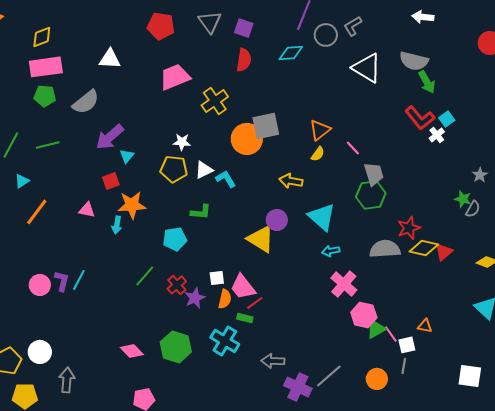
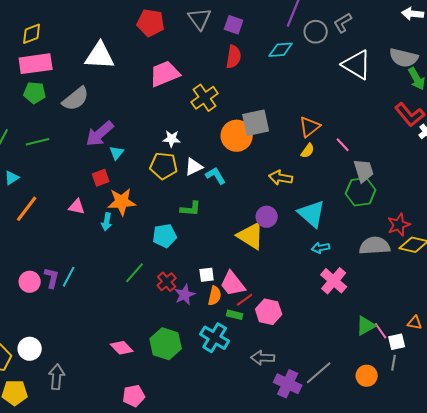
white triangle: (110, 59) -> (100, 56), size x1.4
pink hexagon: (364, 315) -> (269, 312), moved

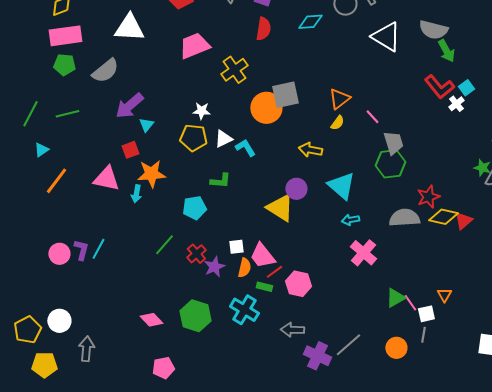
pink triangle: (77, 207) -> (106, 179), size x1.6
orange triangle: (415, 323) -> (444, 295), turned 49

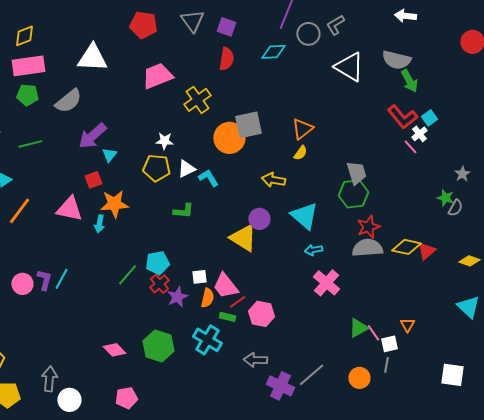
pink line: (372, 117) -> (410, 147), moved
red star: (428, 197) -> (368, 227), moved
cyan pentagon: (194, 208) -> (157, 263), moved
white circle: (59, 321) -> (69, 400), moved

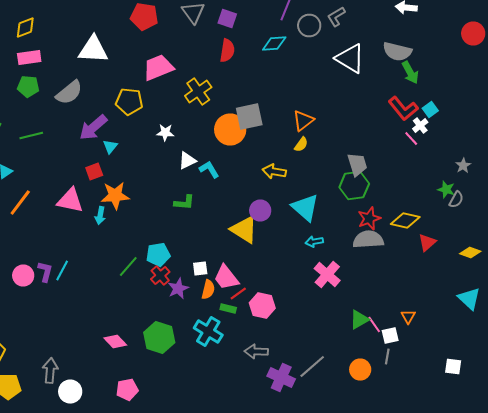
pink rectangle: (28, 66) -> (29, 58), size x0.7
yellow pentagon: (156, 168) -> (129, 102), moved
yellow diamond: (406, 247) -> (405, 220), moved
white square: (452, 375) -> (453, 366), size x0.7

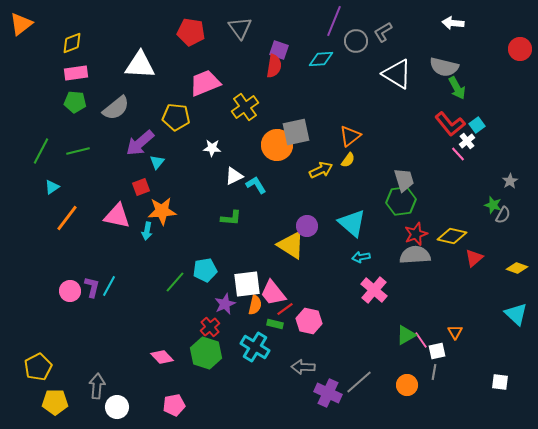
purple square: (227, 18) -> (279, 50), moved
yellow arrow: (274, 172) -> (321, 170), moved, turned 145
white square: (200, 268) -> (247, 284), size x1.8
red cross: (160, 276) -> (210, 327), moved

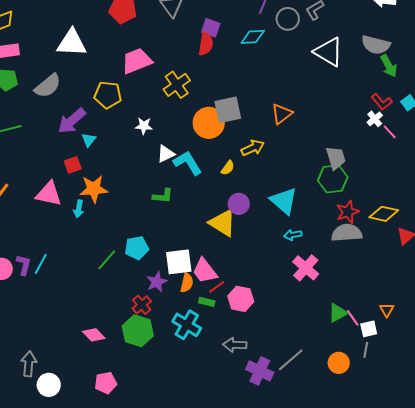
red L-shape: (450, 124) -> (382, 102), size x0.7
white cross: (467, 141) -> (375, 119), moved
yellow semicircle: (348, 160) -> (228, 168), moved
cyan L-shape: (256, 185) -> (188, 163), size x1.4

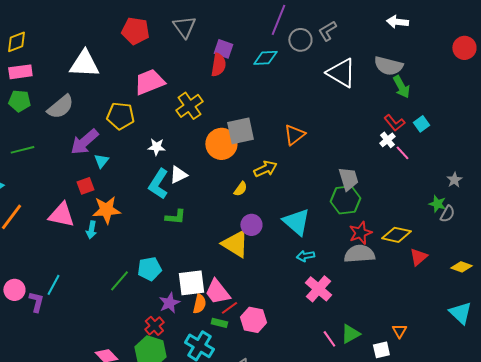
cyan L-shape: (188, 163) -> (158, 184), moved, turned -116
purple L-shape: (24, 265) -> (36, 302), moved
pink line: (353, 318) -> (329, 339), moved

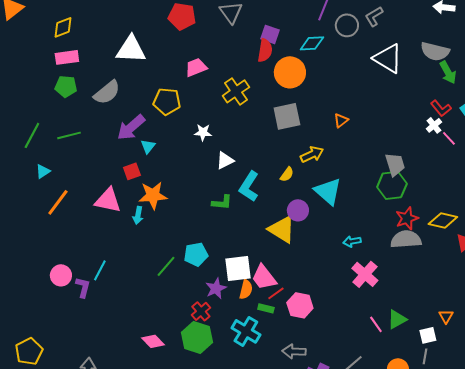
pink trapezoid: (149, 82) -> (196, 67), size x0.7
orange triangle: (294, 135) -> (341, 120), size x0.7
orange circle: (221, 144) -> (290, 72), moved
cyan L-shape: (158, 184) -> (249, 186), moved
cyan triangle: (296, 222) -> (328, 191), moved

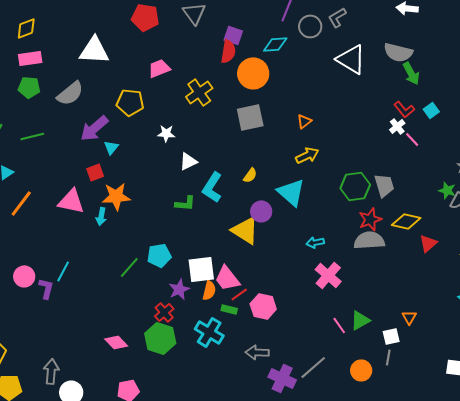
yellow arrow: (312, 154) -> (307, 155), moved
gray trapezoid: (395, 164) -> (384, 185), moved

